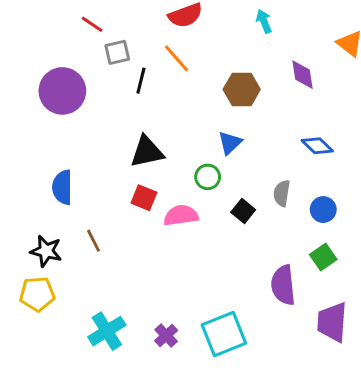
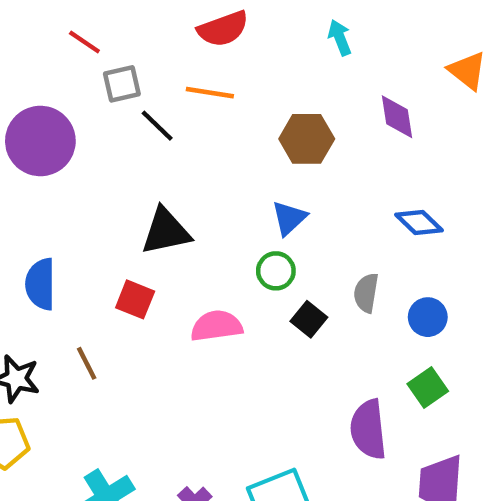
orange line: (176, 58) -> (210, 93), turned -40
black line: (141, 81) -> (157, 126), turned -60
green circle: (208, 177) -> (276, 271), moved
red square: (144, 198) -> (135, 299), moved

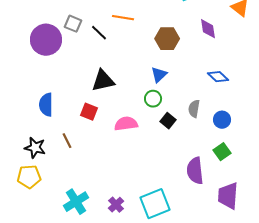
gray square: (122, 84) -> (73, 24), moved, turned 36

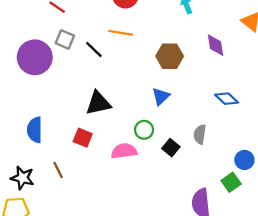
green circle: (153, 99) -> (144, 130), moved
blue circle: (222, 120) -> (244, 160), moved

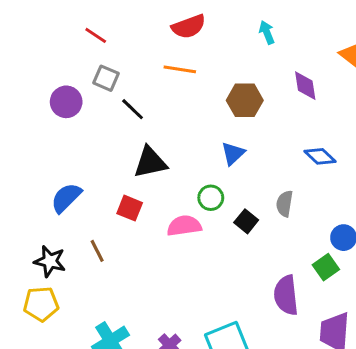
black line: (94, 50) -> (133, 109), moved
purple circle: (35, 57) -> (66, 102), size x0.7
blue semicircle: (35, 130) -> (66, 198), turned 45

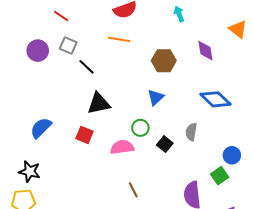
purple circle: (66, 102) -> (38, 51), moved
blue diamond: (320, 156) -> (216, 99), size x1.4
brown line: (97, 251) -> (133, 190), moved

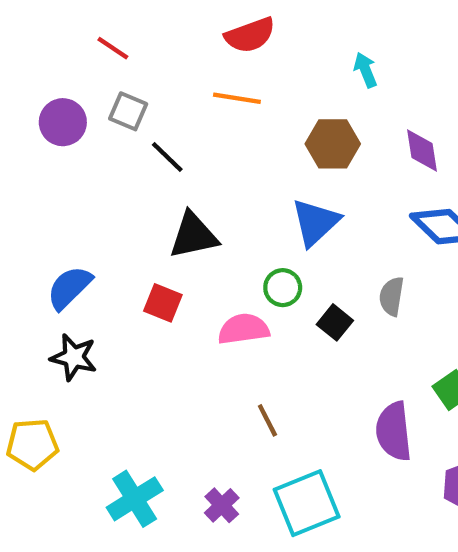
cyan arrow: (179, 14) -> (365, 70), moved
purple diamond: (205, 51) -> (422, 150), moved
blue triangle: (156, 97) -> (315, 222), size x1.4
black star: (30, 172) -> (74, 357), moved

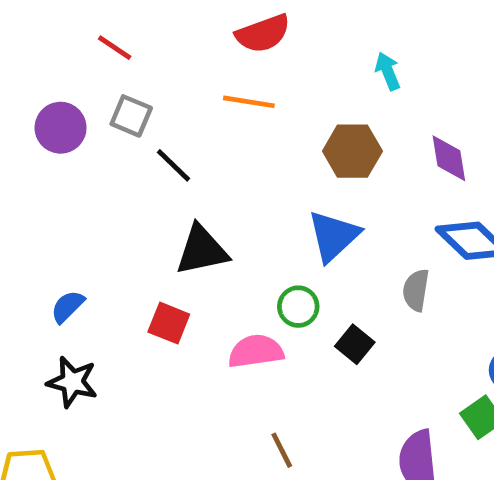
blue semicircle: (69, 288) -> (68, 307), size x0.7
gray semicircle: (392, 296) -> (416, 290), moved

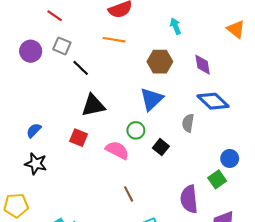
pink semicircle: (256, 351) -> (117, 150), turned 35

